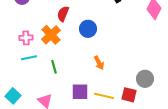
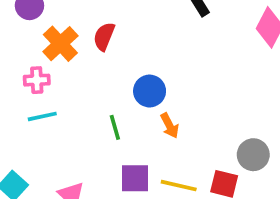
blue circle: (88, 29) -> (150, 91), moved
orange cross: (51, 35) -> (60, 44), moved
green line: (54, 67) -> (115, 127), moved

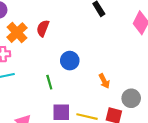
orange arrow: (170, 126) -> (104, 81), moved

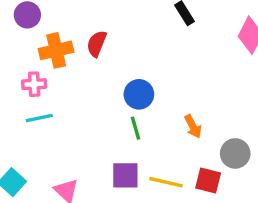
orange cross: (17, 33) -> (56, 50), turned 30
green line: (49, 82) -> (136, 128), moved

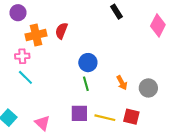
cyan line: (39, 118) -> (25, 77), turned 56
gray circle: (235, 153) -> (148, 88), moved

